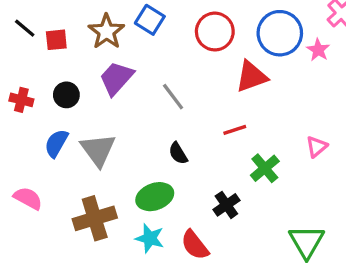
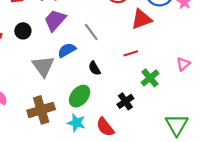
blue semicircle: (56, 143) -> (67, 50), moved, turned 30
green ellipse: (155, 197) -> (80, 96), turned -30

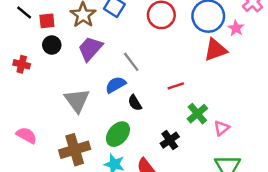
red triangle: (141, 19) -> (215, 50), moved
black circle: (23, 31) -> (52, 45), moved
blue semicircle: (67, 50) -> (116, 85), moved
pink triangle: (183, 64) -> (221, 128), moved

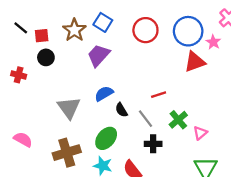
purple trapezoid: (90, 49) -> (98, 55), moved
gray line: (131, 62) -> (145, 119), moved
black cross: (170, 140) -> (153, 144), turned 35

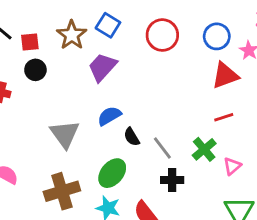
blue circle: (188, 31) -> (217, 36), size x0.7
red line: (159, 95) -> (224, 117), moved

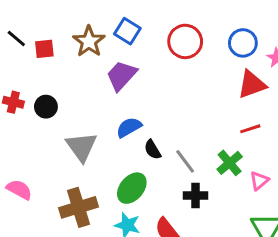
black circle: (35, 70) -> (46, 107), moved

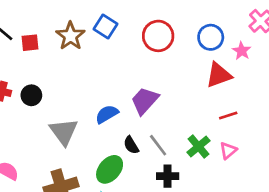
purple trapezoid: (121, 76) -> (145, 101), moved
red line: (250, 129) -> (228, 115), moved
black semicircle: (153, 150) -> (131, 145), moved
pink triangle: (259, 181) -> (228, 151), moved

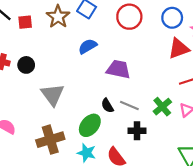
purple trapezoid: (145, 101) -> (118, 69), turned 60
blue semicircle: (107, 114) -> (88, 46), moved
gray line: (158, 145) -> (129, 106), turned -30

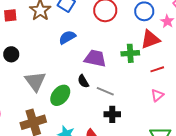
black semicircle: (107, 106) -> (83, 81), moved
green cross: (162, 107) -> (130, 53), moved, turned 36
green ellipse: (90, 125) -> (60, 95), moved

